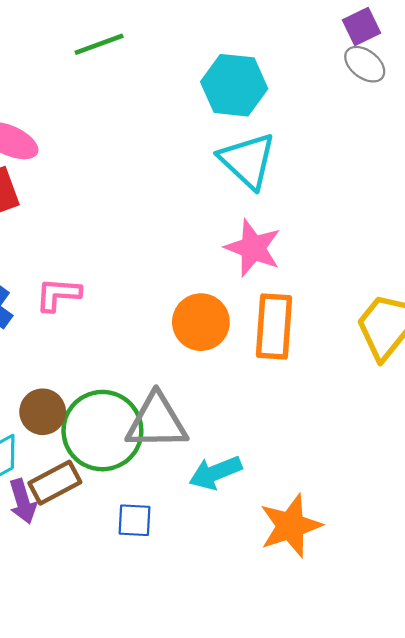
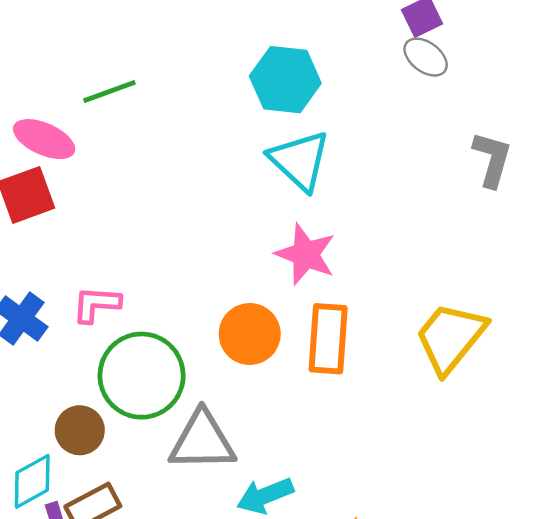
green line: (99, 44) -> (109, 92), moved
green circle: (102, 431) -> (142, 376), moved

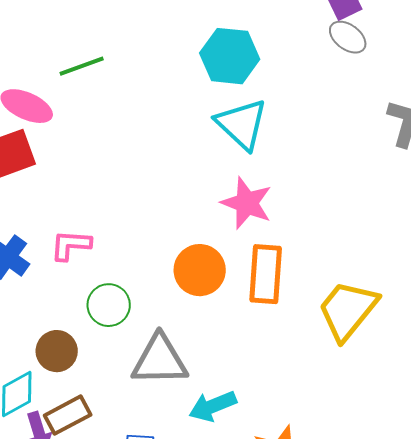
yellow trapezoid: (451, 338) -> (348, 310), moved
green circle: (142, 376) -> (109, 305), size x0.6

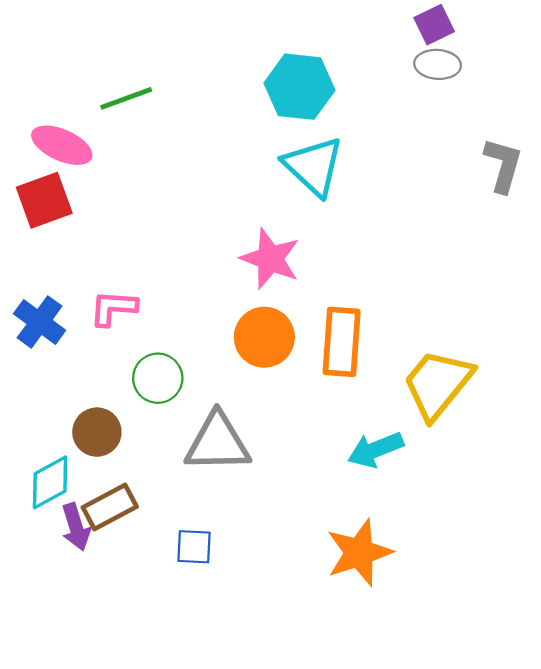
gray ellipse: (348, 37) -> (438, 64), turned -33
pink star: (247, 203) -> (270, 259), moved
cyan arrow: (213, 406) -> (376, 450), moved

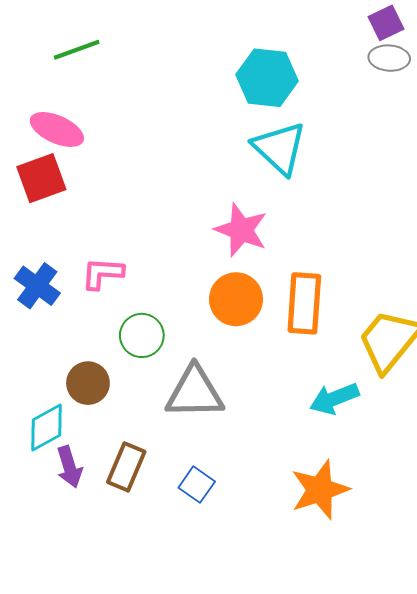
green line: (126, 98) -> (77, 50), moved
brown rectangle: (110, 507) -> (126, 467), moved, turned -39
blue square: (194, 547) -> (197, 485), moved, turned 32

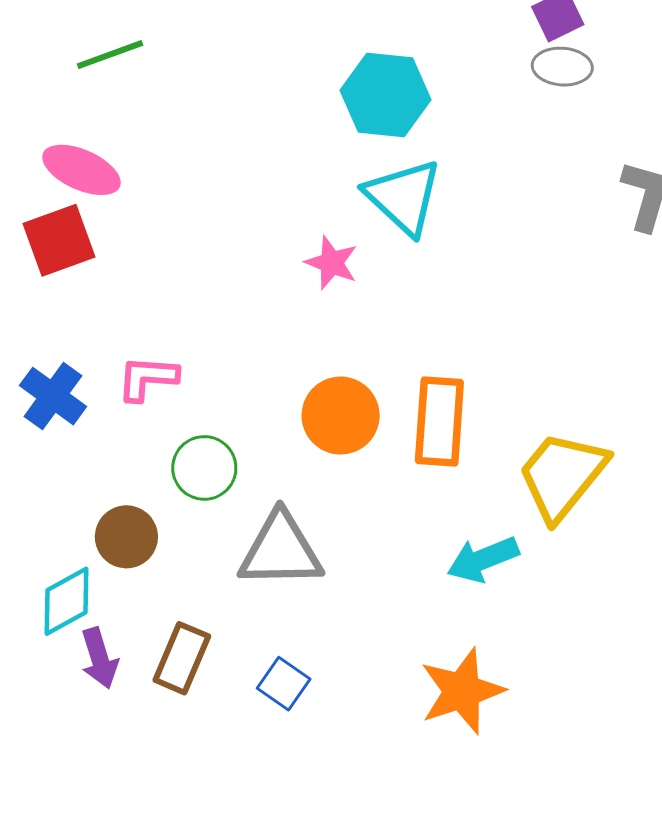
pink star: (241, 230) -> (332, 263), moved, size x0.7

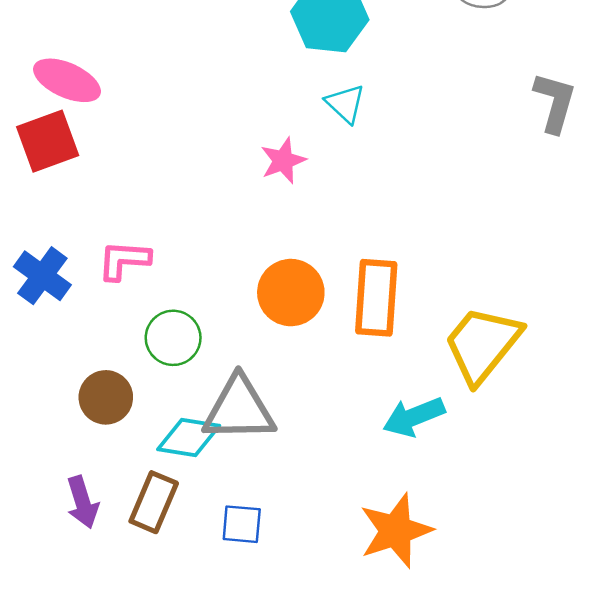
cyan triangle: (403, 197) -> (345, 104), size x0.6
pink star: (332, 263) -> (283, 161), turned 30
cyan diamond: (67, 601) -> (189, 437), moved, turned 38
blue square: (284, 684) -> (242, 524), turned -30

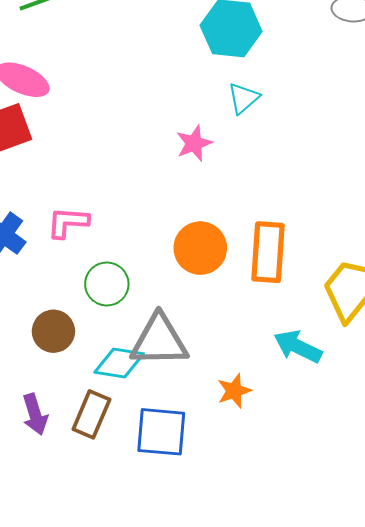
cyan triangle: (345, 104) -> (243, 98), turned 36
cyan arrow: (414, 417) -> (298, 347), turned 48
blue square: (242, 524) -> (161, 432), size x1.6
orange star: (396, 531) -> (234, 391), moved, size x0.6

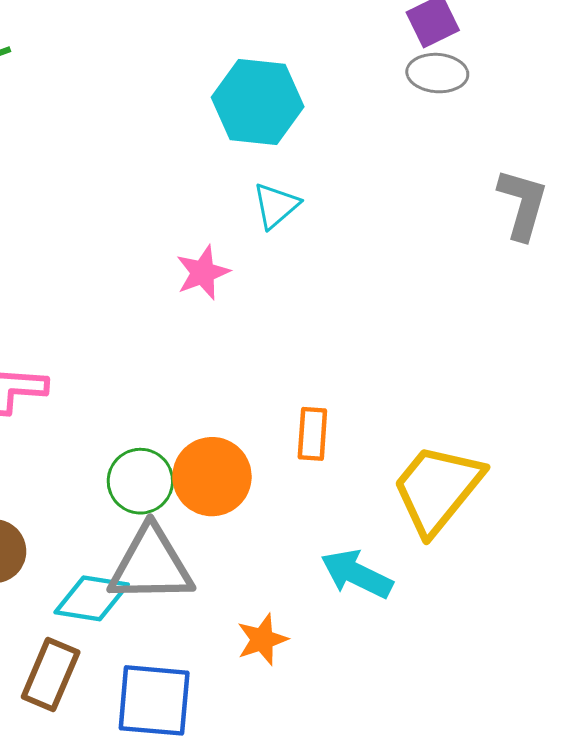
orange circle: (200, 248) -> (212, 477), moved
orange rectangle: (268, 252) -> (312, 434), size x0.6
green circle: (107, 284) -> (140, 481), moved

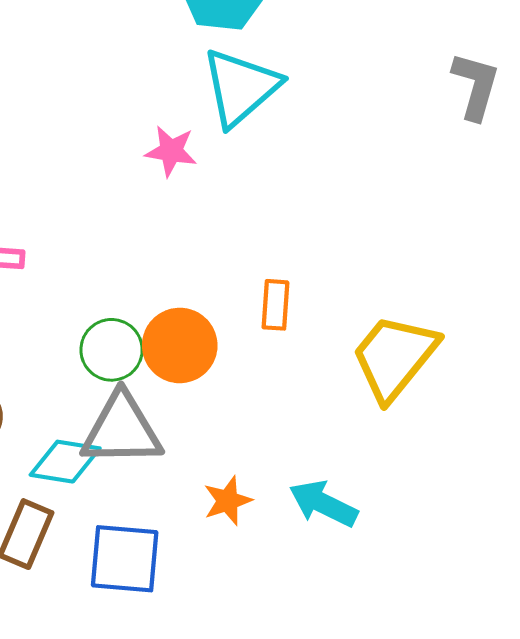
cyan triangle: (276, 206) -> (241, 87), size x1.8
pink star: (203, 273) -> (171, 151), turned 30
cyan arrow: (357, 574) -> (323, 504), moved

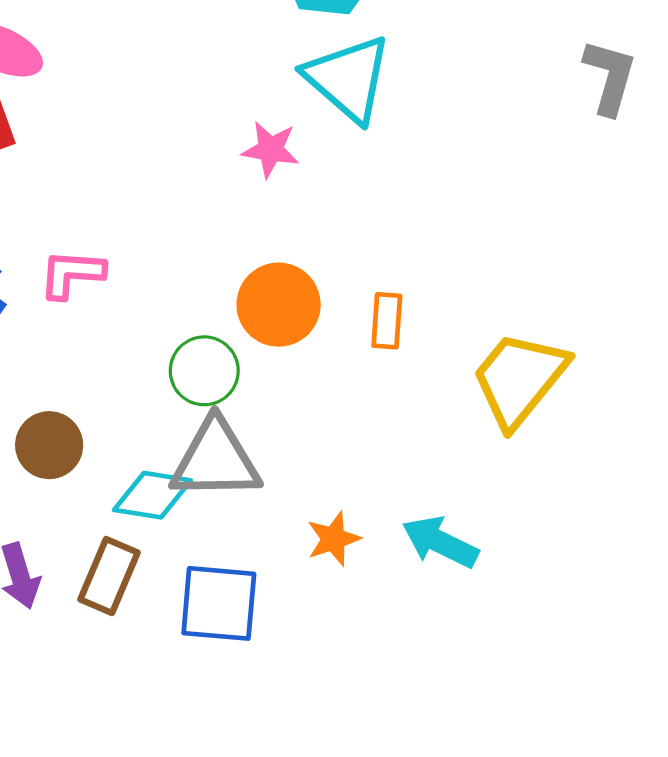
cyan triangle: (241, 87) -> (348, 78), turned -38
orange circle: (180, 345) -> (279, 305), moved

